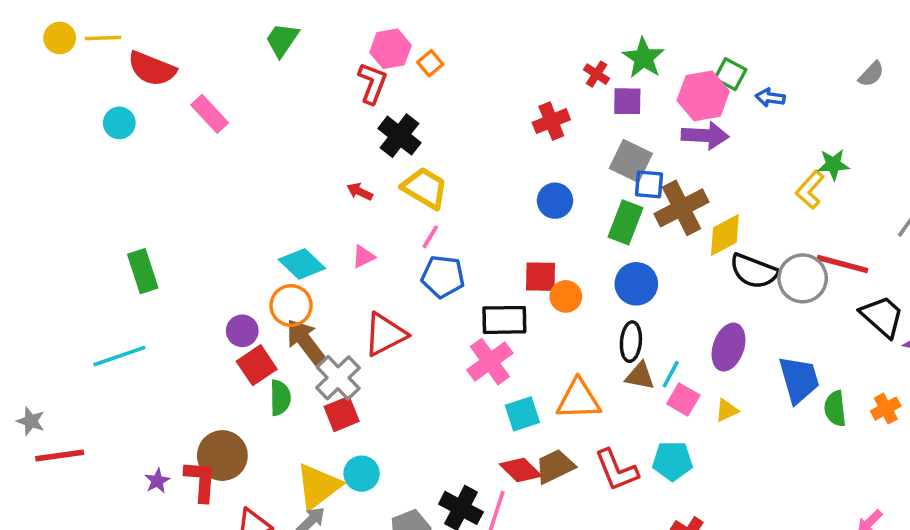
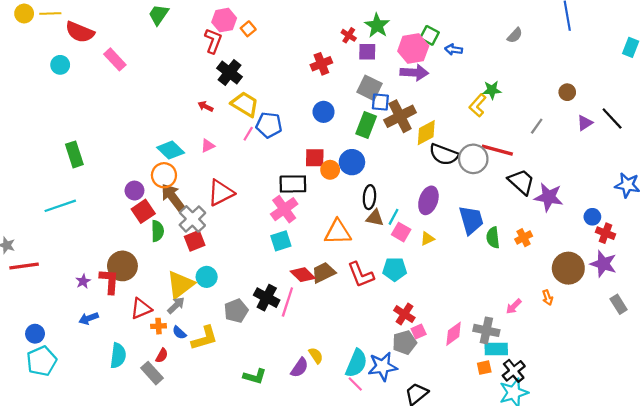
blue pentagon: (443, 277) -> (269, 125), moved
blue circle: (636, 284) -> (352, 162), moved
cyan square: (522, 414) -> (281, 241), moved

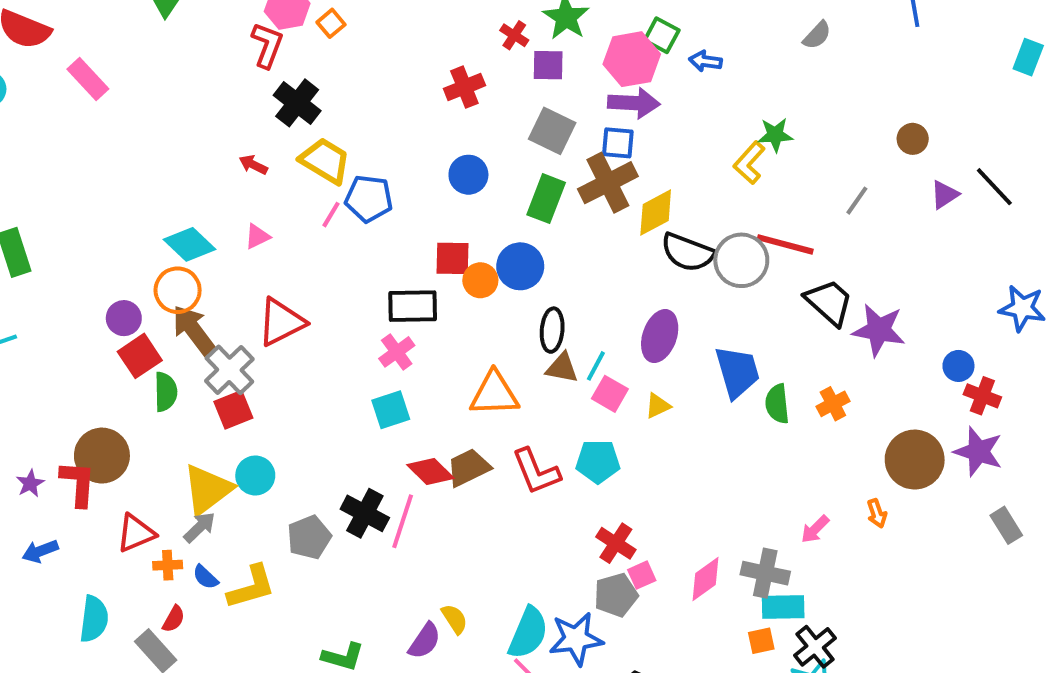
blue square: (380, 102) -> (618, 143), moved
pink cross: (284, 209) -> (397, 352), size x0.7

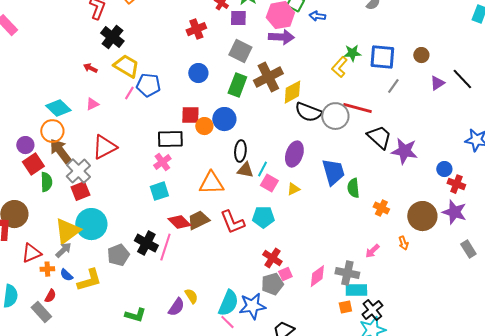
blue square: (618, 143) -> (382, 57), moved, size x1.5
orange cross: (833, 404) -> (381, 208), moved, turned -35
cyan circle: (255, 475) -> (91, 224), size x1.6

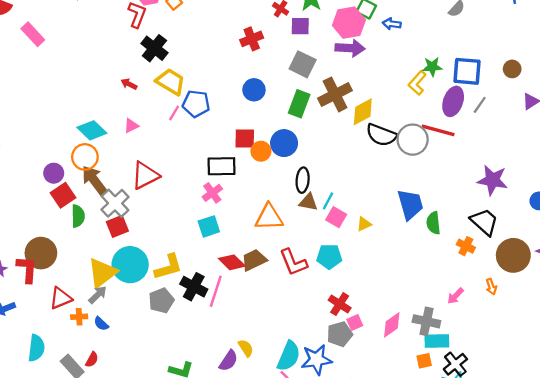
black trapezoid: (379, 137) -> (484, 222), moved
purple ellipse: (294, 154) -> (453, 101), moved
yellow L-shape: (89, 280) -> (168, 267), moved
red semicircle: (50, 296) -> (92, 360), moved

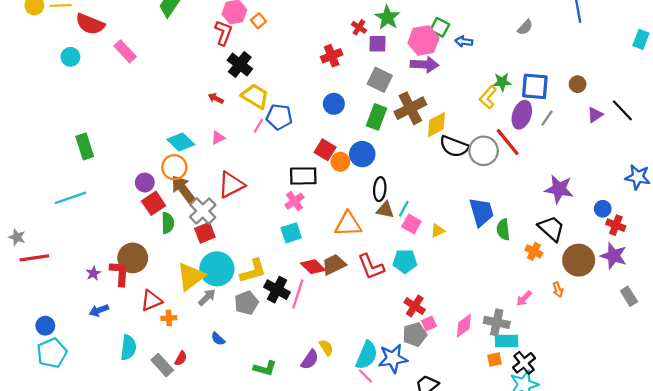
red line: (438, 130) -> (508, 142), turned 36
red square: (245, 138) -> (325, 150), turned 30
gray arrow: (98, 295) -> (207, 297), moved
blue semicircle: (101, 324) -> (218, 339), moved

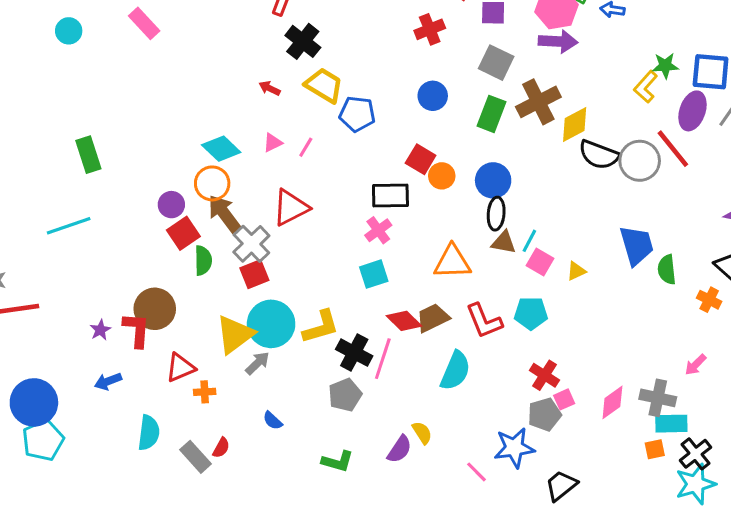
pink line: (258, 126) -> (306, 147), moved
blue circle: (362, 154) -> (493, 180), moved
gray pentagon: (246, 303) -> (345, 395), moved
blue circle: (45, 326) -> (34, 402), size x1.8
cyan semicircle: (367, 355) -> (455, 371), moved

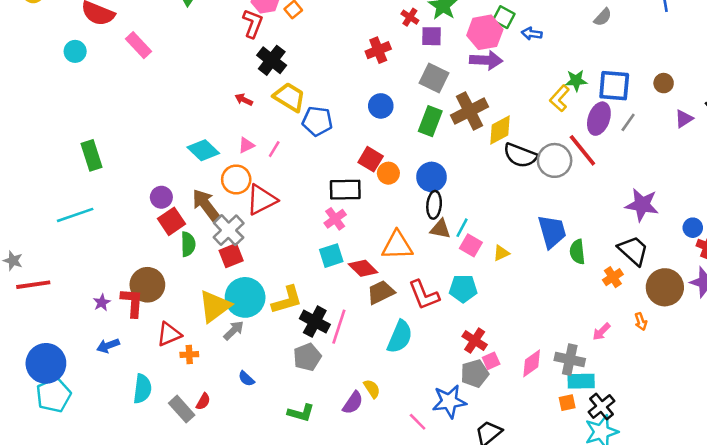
orange circle: (212, 183) -> (236, 179), moved
orange cross: (709, 300) -> (613, 277), turned 30
red diamond: (404, 321) -> (363, 268), moved

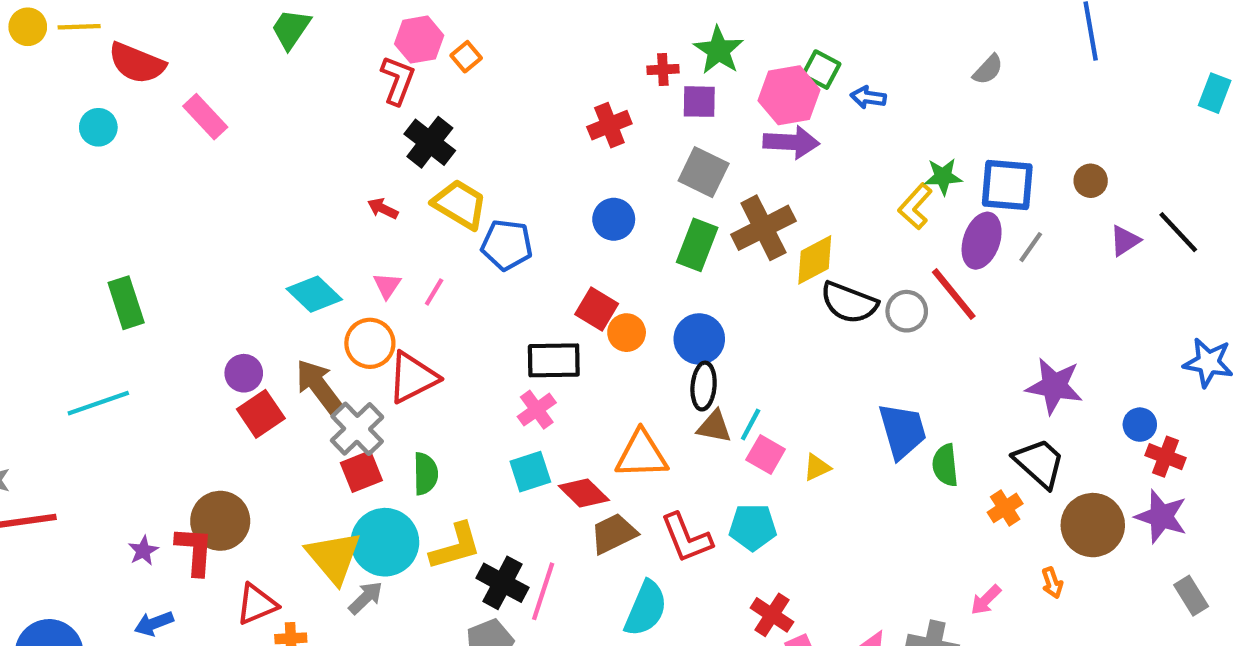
red cross: (410, 17) -> (663, 70), turned -36
pink triangle: (246, 145) -> (387, 286), turned -30
gray circle: (555, 160) -> (907, 311), size x0.7
green semicircle: (188, 244) -> (426, 474), moved
yellow triangle: (215, 306) -> (334, 557), turned -33

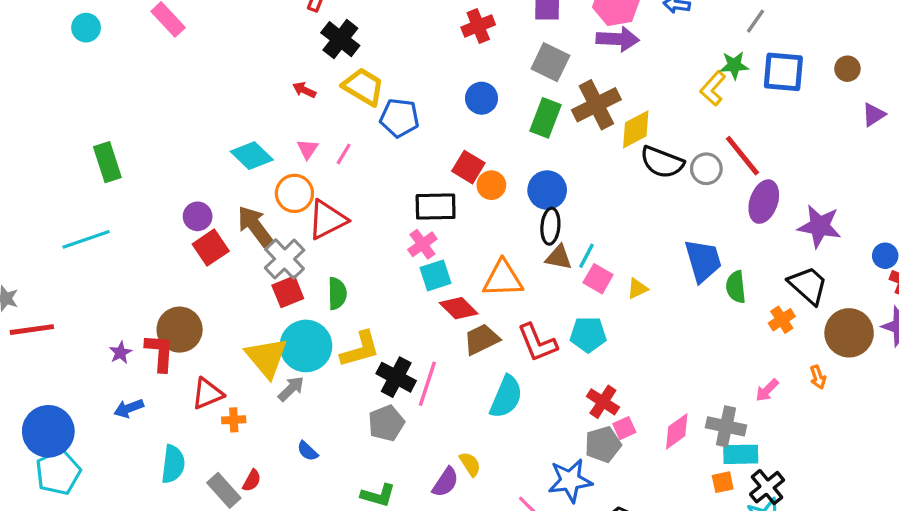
purple ellipse: (982, 241) -> (764, 202), moved
gray line: (1031, 247) -> (756, 21), moved
cyan square: (530, 472) -> (436, 275), moved

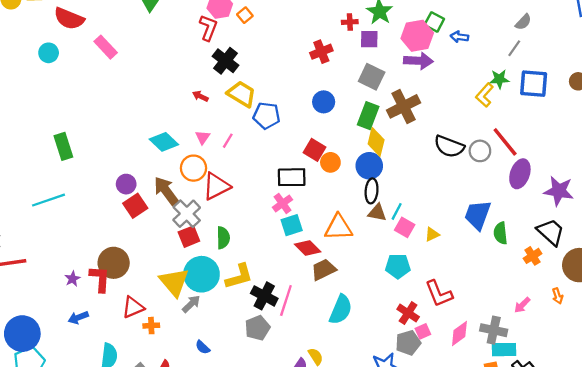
yellow diamond: (636, 129) -> (376, 142), moved, turned -48
blue trapezoid: (703, 261) -> (478, 215), turned -144
red L-shape: (537, 343) -> (439, 294), moved

